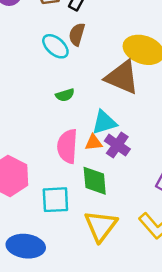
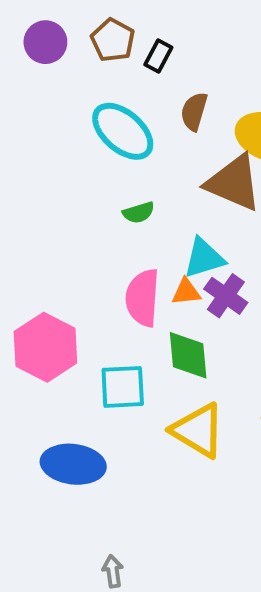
brown semicircle: (77, 34) -> (194, 111), moved
cyan ellipse: (55, 46) -> (123, 131), size x1.4
yellow triangle: (101, 226) -> (198, 431), turned -36

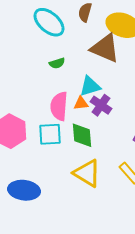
cyan square: (123, 387) -> (50, 134), moved

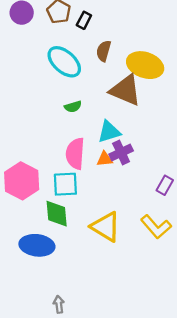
orange triangle: (81, 103) -> (105, 159), moved
purple cross: (101, 105) -> (121, 152), turned 30
green diamond: (82, 135) -> (57, 214), moved

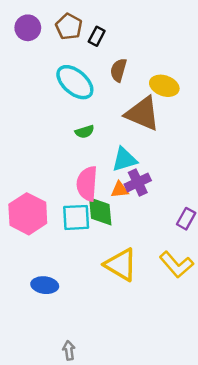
yellow ellipse: (145, 65) -> (164, 86), size x0.7
green diamond: (57, 214) -> (100, 211), moved
blue ellipse: (37, 245) -> (45, 285), size x0.7

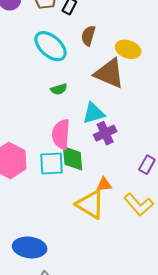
orange triangle: (120, 190) -> (104, 185), moved
blue ellipse: (45, 285) -> (30, 247), moved, size x1.4

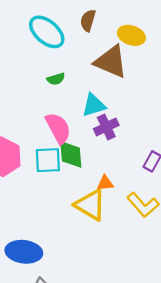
pink semicircle: (61, 134) -> (58, 128), turned 148

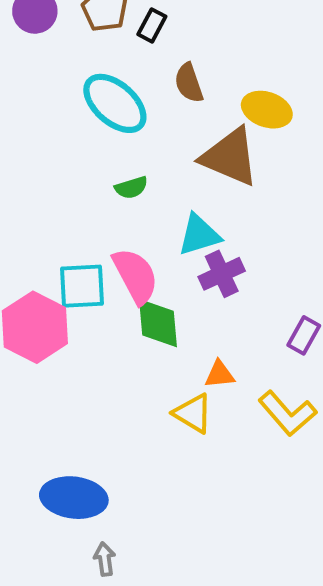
brown semicircle: (88, 20) -> (189, 83), turned -35
cyan square: (48, 160) -> (82, 286), moved
yellow triangle: (90, 205) -> (193, 413), size x0.7

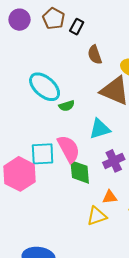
cyan ellipse: (115, 103) -> (45, 87), moved
purple cross: (222, 274) -> (114, 161), moved
yellow triangle: (193, 413) -> (97, 216), turned -50

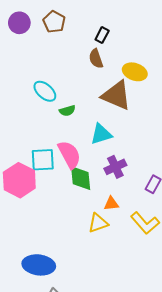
black rectangle: (77, 27) -> (102, 35), moved
cyan ellipse: (45, 87) -> (45, 91), size x0.7

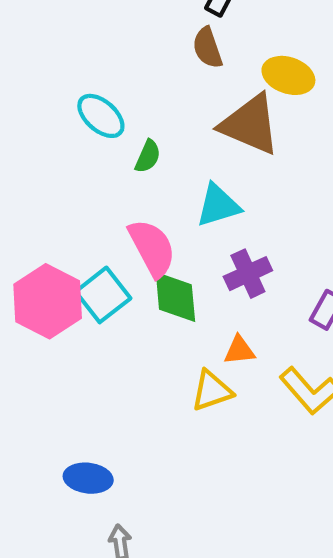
green semicircle: (67, 111) -> (148, 156), turned -49
cyan square: (43, 160) -> (103, 295), moved, turned -35
blue ellipse: (39, 265) -> (88, 478), size x0.7

